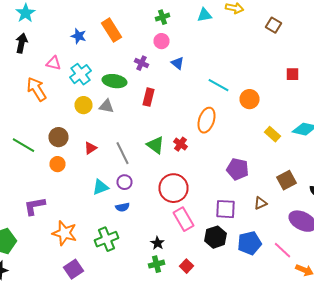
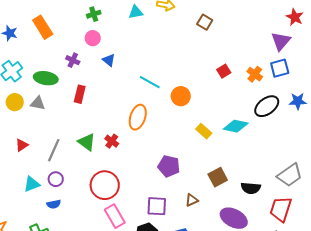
red square: (292, 74) -> (224, 71), turned -32
gray line: (122, 153) -> (54, 150), turned 50

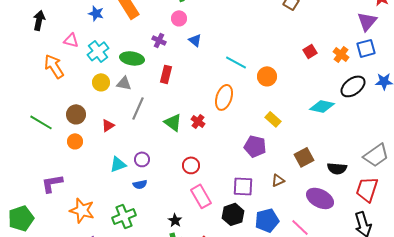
yellow rectangle: (204, 131) -> (273, 119), moved
gray line: (54, 150) -> (138, 108), moved
red circle: (105, 185) -> (191, 165), size x0.6

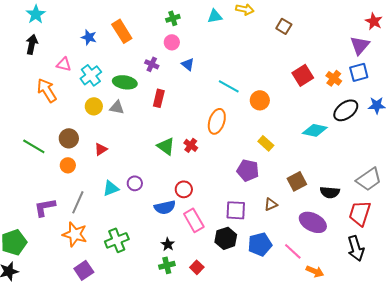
red square: (310, 51) -> (303, 75), size x1.5
gray line: (138, 108) -> (78, 202), moved
blue semicircle: (140, 184) -> (165, 207), moved, size x1.5

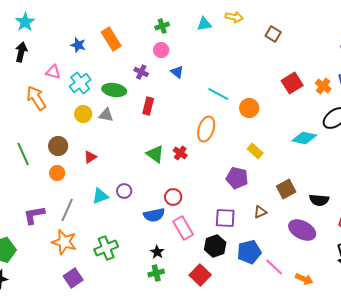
green line: (34, 146) -> (23, 154), turned 35
pink line: (293, 251) -> (274, 267), moved
red square: (197, 267) -> (200, 275), moved, size x1.5

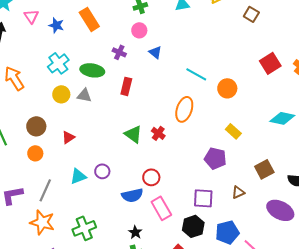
pink triangle: (53, 72) -> (31, 16), moved, turned 42

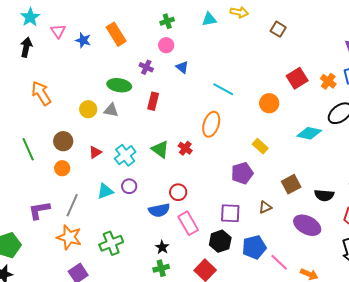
cyan cross: (58, 63) -> (125, 155), moved
orange circle: (227, 88) -> (269, 103), moved
purple pentagon: (215, 158) -> (242, 173), turned -30

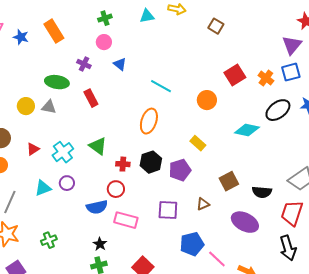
red rectangle: (153, 101) -> (91, 98), turned -42
red cross: (185, 148) -> (123, 164), moved, turned -32
pink rectangle: (188, 223) -> (126, 220), turned -45
black hexagon: (220, 241) -> (151, 162), moved
green cross: (111, 243) -> (49, 240), size x0.7

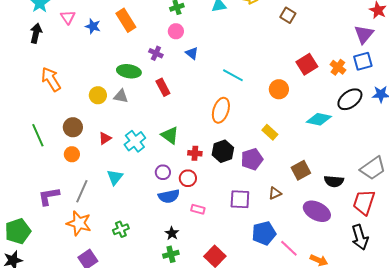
purple circle: (67, 183) -> (163, 172), moved
cyan triangle: (43, 188) -> (115, 177), turned -30
pink rectangle: (126, 220) -> (198, 209), size x0.6

